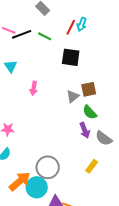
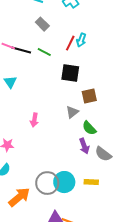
black line: (22, 34) -> (21, 50), turned 36
pink arrow: (34, 88) -> (34, 120), moved
brown square: (89, 89) -> (89, 96), moved
yellow rectangle: (92, 166) -> (91, 182), turned 56
cyan circle: (37, 187) -> (64, 182), moved

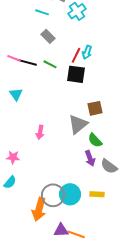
black square: (70, 73) -> (76, 74), moved
gray triangle: (72, 112) -> (78, 124), size x1.5
orange arrow: (19, 197) -> (39, 209), moved, turned 145

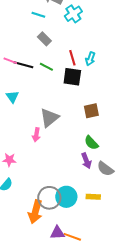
cyan arrow: (87, 52) -> (90, 59), moved
red line: (76, 55) -> (72, 58), turned -42
gray triangle: (78, 124) -> (49, 118), moved

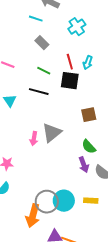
cyan cross: (73, 14) -> (77, 27), moved
black line: (23, 65) -> (39, 92), moved
gray triangle: (49, 118) -> (52, 133), moved

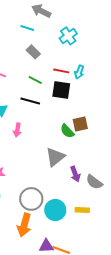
red line: (70, 62) -> (61, 71), turned -63
gray triangle: (52, 133) -> (55, 157), moved
pink arrow: (34, 139) -> (17, 130), moved
green semicircle: (89, 147) -> (67, 131), moved
gray circle: (47, 202) -> (31, 199), moved

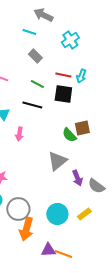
gray circle: (31, 199) -> (18, 209), moved
yellow rectangle: (82, 210) -> (84, 214), turned -40

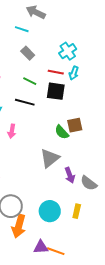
cyan cross: (70, 40) -> (68, 51), moved
yellow rectangle: (84, 214) -> (77, 211), turned -40

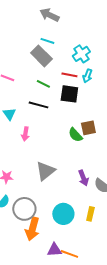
cyan line: (22, 29) -> (47, 41), moved
gray rectangle: (28, 53) -> (41, 56), size x1.5
gray triangle: (50, 158) -> (45, 171), moved

